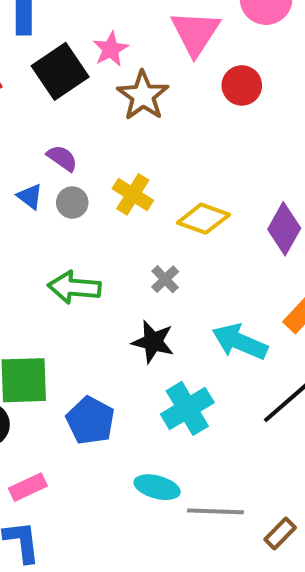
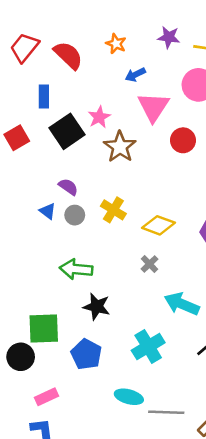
gray cross: (165, 279) -> (149, 264), moved
black star: (153, 342) -> (97, 307), moved

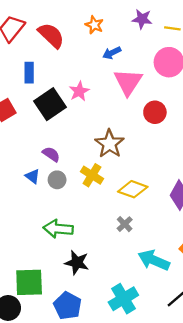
brown star: (120, 147) -> (109, 144), moved

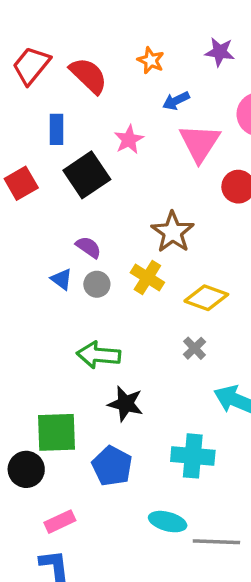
pink star: (79, 91) -> (129, 139), moved
cyan cross: (123, 299) -> (193, 456), turned 36

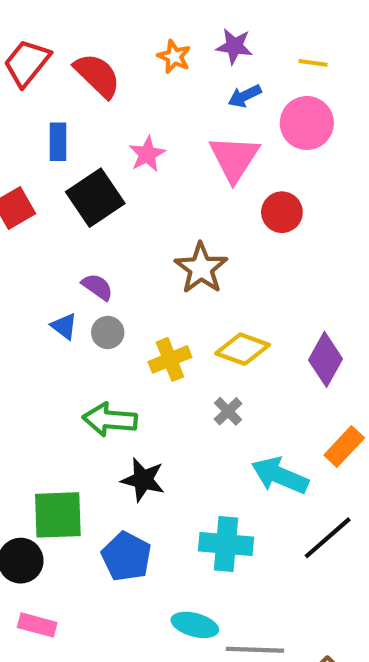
purple star: (220, 52) -> (234, 46), moved
blue arrow: (176, 101) -> (245, 96), moved
yellow cross: (147, 278) -> (170, 359), moved, turned 36
pink rectangle: (60, 522) -> (37, 625), moved, turned 40

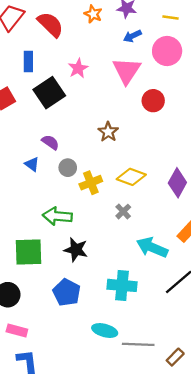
brown star: (201, 268) -> (108, 132), size x0.7
gray circle: (108, 332) -> (68, 168), moved
green square: (58, 515) -> (28, 252), moved

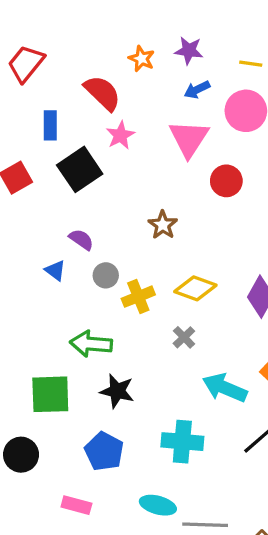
red semicircle: (50, 24) -> (102, 93), moved
pink rectangle: (17, 331) -> (76, 505), moved

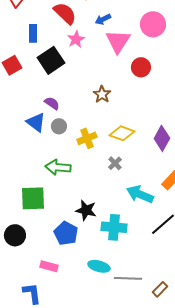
blue arrow: (197, 90) -> (103, 19), moved
blue triangle: (55, 270) -> (36, 122), size x1.5
gray circle: (106, 275) -> (59, 126), moved
black star: (117, 391) -> (86, 210), moved

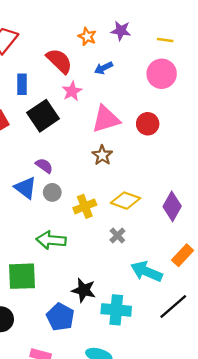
pink triangle: (118, 41) -> (106, 119), moved, turned 40

